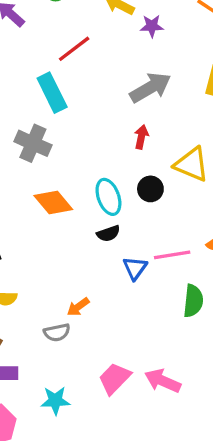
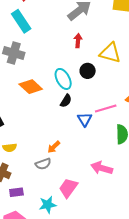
black semicircle: (108, 233) -> (66, 101), turned -32
pink trapezoid: (115, 378) -> (68, 188), moved
pink arrow: (163, 381) -> (102, 168), moved

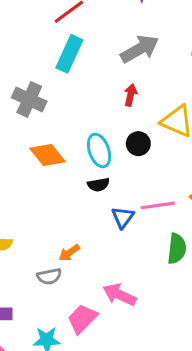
cyan rectangle: (21, 21) -> (69, 54), moved, turned 50
black semicircle: (66, 101) -> (98, 185), turned 40
pink arrow: (102, 168) -> (120, 295), moved

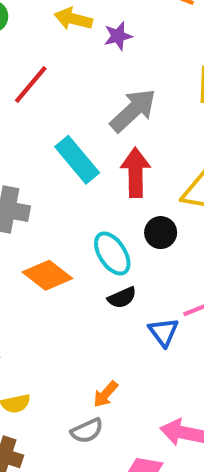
cyan rectangle: (69, 54) -> (77, 160), moved, turned -51
red arrow: (131, 95) -> (136, 172), size x1.6

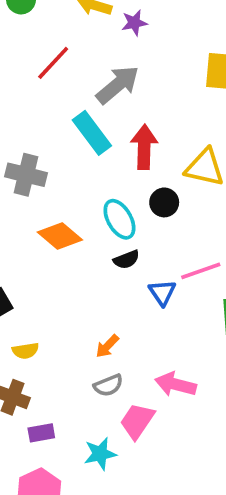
gray arrow: (133, 110) -> (118, 85), moved
gray semicircle: (87, 431) -> (108, 385), moved

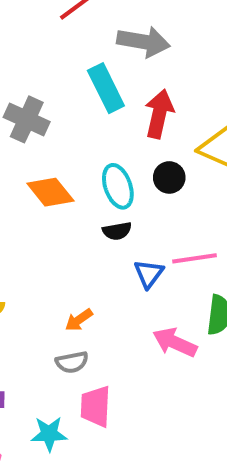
gray arrow: (118, 85) -> (143, 42), turned 39
pink arrow: (176, 384) -> (175, 342), moved
pink trapezoid: (137, 421) -> (96, 406), turned -42

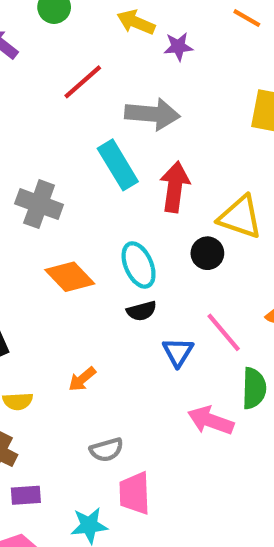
black circle: (169, 177) -> (207, 253), moved
pink line: (194, 258) -> (224, 332), turned 63
orange arrow: (79, 320) -> (82, 379), moved

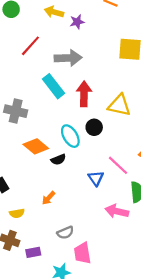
black circle: (207, 253) -> (94, 127), moved
black semicircle: (142, 311) -> (58, 160), moved
purple rectangle: (26, 495) -> (33, 252), moved

